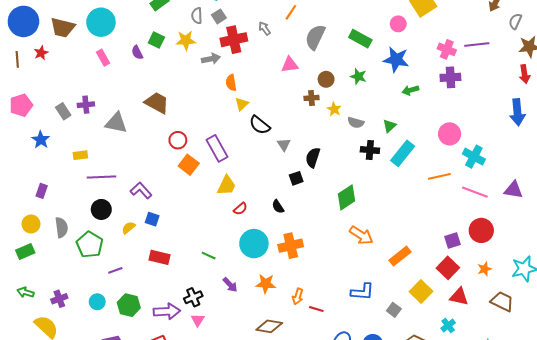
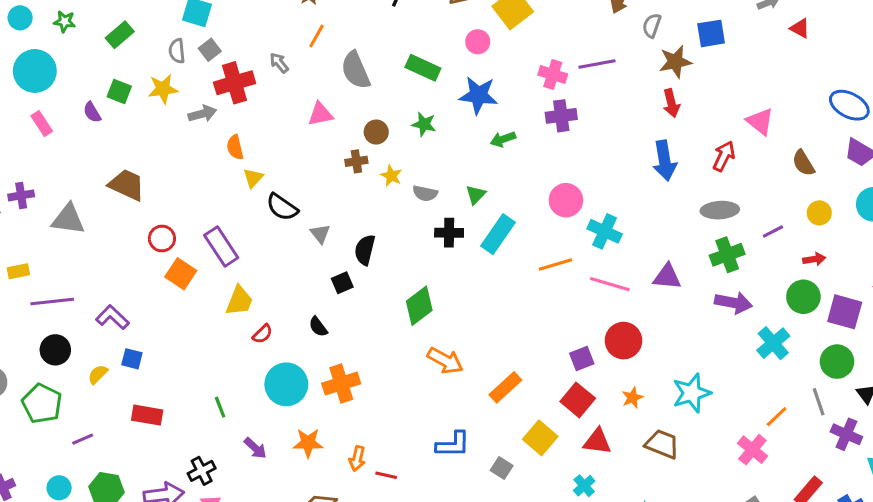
gray semicircle: (315, 37) -> (356, 70), turned -45
green line: (209, 256) -> (220, 407), turned 48

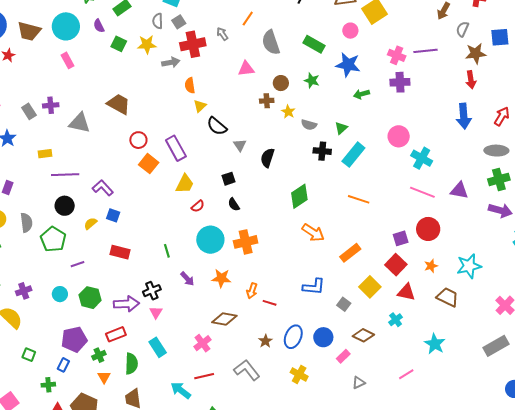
purple semicircle: (92, 112) -> (99, 26), moved
orange line: (555, 264) -> (359, 199), moved, turned 30
black square: (342, 283) -> (228, 179), moved

